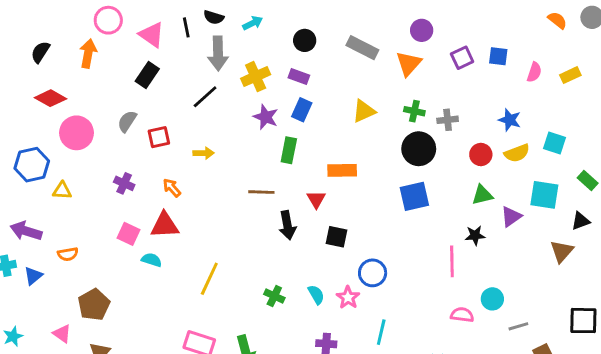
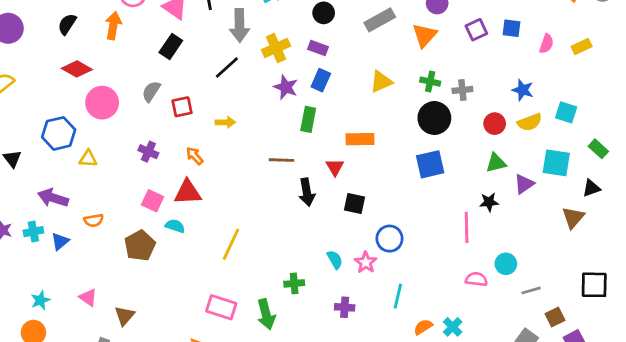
gray rectangle: (362, 48) -> (380, 20), turned -56
green cross: (274, 296) -> (294, 283), moved, turned -30
brown pentagon: (94, 305) -> (140, 246), moved

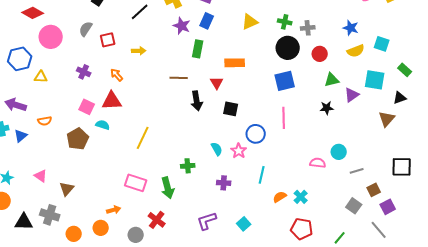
red circle: (495, 124) -> (320, 54), moved
pink line: (467, 227) -> (284, 118), moved

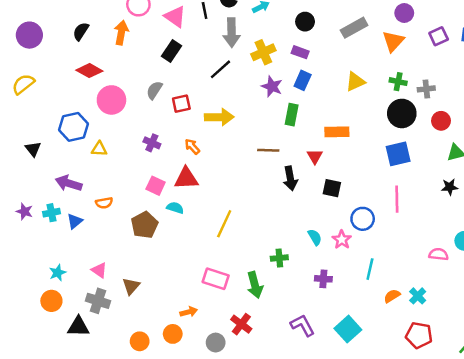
yellow arrow: (139, 51) -> (219, 117), size x1.6
gray cross: (50, 215) -> (98, 301), moved
purple L-shape: (207, 221) -> (303, 325), turned 80
cyan square: (244, 224) -> (348, 329), size x1.5

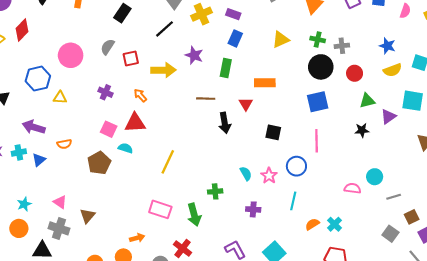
red diamond: (89, 71) -> (22, 30), moved, turned -75
purple star: (272, 86) -> (194, 55), moved
black square: (332, 188) -> (273, 132), moved
blue circle: (363, 219) -> (296, 166), moved

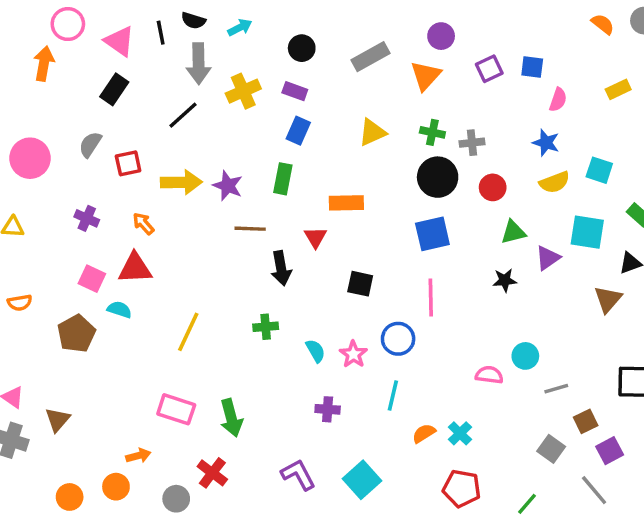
pink semicircle: (405, 11) -> (558, 100), moved
purple star: (194, 55) -> (228, 186), moved
green cross: (215, 191) -> (266, 327), moved

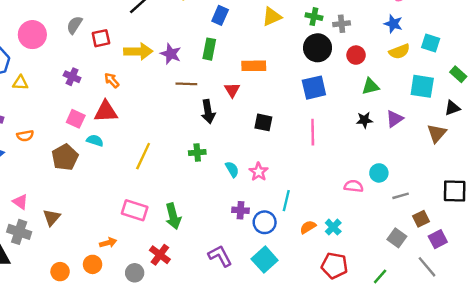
purple triangle: (548, 258) -> (395, 119), moved
blue circle: (398, 339) -> (265, 222), moved

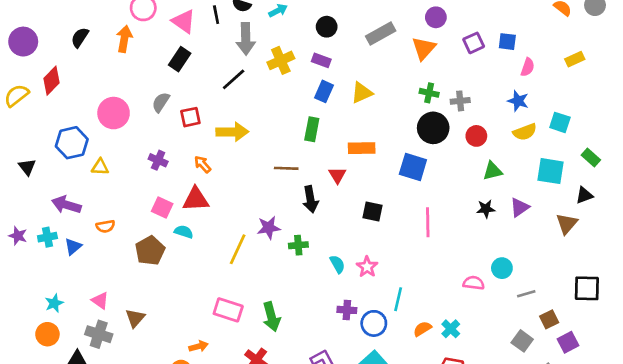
yellow triangle: (272, 17) -> (362, 93), moved
purple star: (171, 54) -> (269, 228), moved, turned -30
blue square: (314, 88) -> (413, 167), moved, turned 30

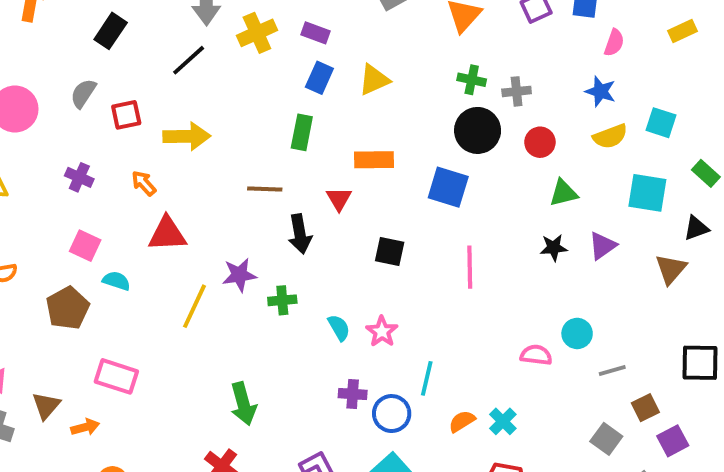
red triangle: (196, 199) -> (167, 234), moved
pink rectangle: (228, 310) -> (116, 376), moved
orange arrow: (199, 346) -> (85, 427), moved

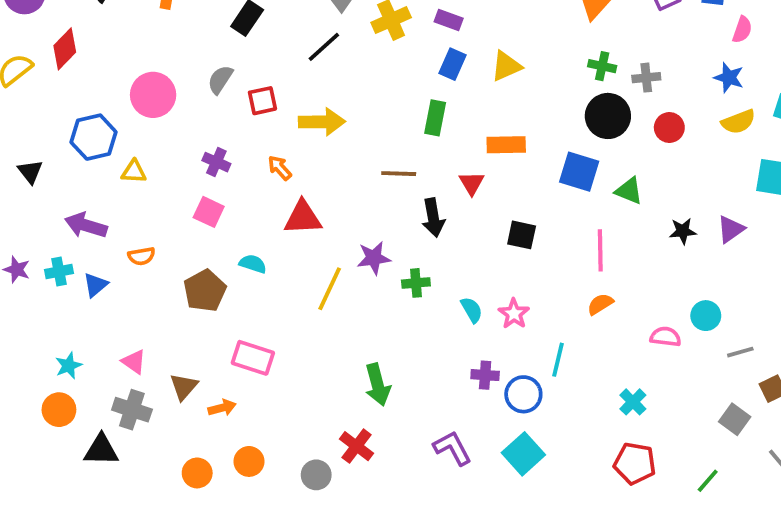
green triangle: (563, 193) -> (629, 191), moved, turned 36
pink square: (85, 246) -> (209, 212), moved
orange semicircle: (462, 421) -> (600, 304), moved

